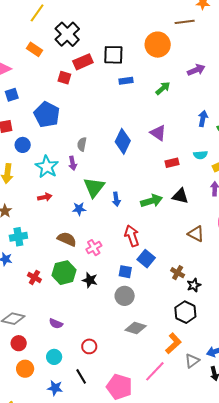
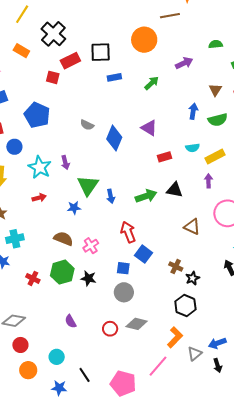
gray semicircle: (82, 144) -> (87, 125), moved, turned -72
purple semicircle: (56, 324) -> (71, 321), moved, turned 40
red circle: (89, 346) -> (110, 329), moved

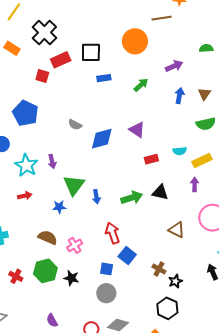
blue arrow: (193, 111) -> (179, 96), moved
blue diamond: (114, 138) -> (102, 139), turned 50

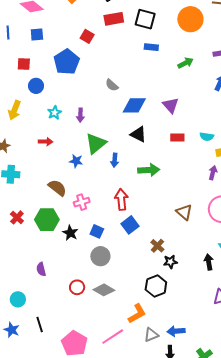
red square: (42, 76) -> (87, 36), moved
cyan star: (26, 165) -> (55, 113), size x0.6
black triangle: (160, 192) -> (138, 134), moved
blue square: (107, 269) -> (97, 231), moved

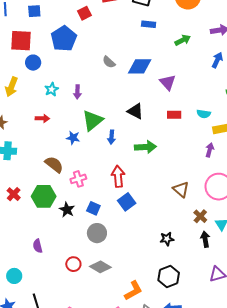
red square: (87, 36) -> (84, 13), turned 32
red square: (24, 64) -> (21, 41), size x1.6
blue diamond: (134, 105) -> (140, 66), moved
brown cross: (157, 246) -> (200, 216), moved
black hexagon: (156, 286) -> (169, 276), moved

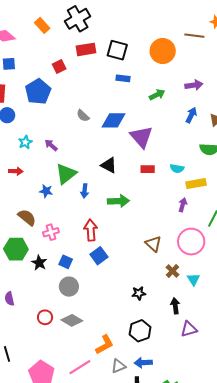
purple triangle: (168, 82) -> (141, 137), size x1.4
purple arrow: (77, 92) -> (51, 145), turned 128
black arrow: (205, 239) -> (175, 306), moved

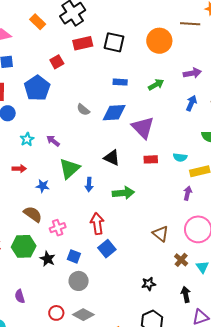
blue rectangle: (123, 78) -> (120, 82), moved
blue star: (46, 191) -> (43, 186), moved

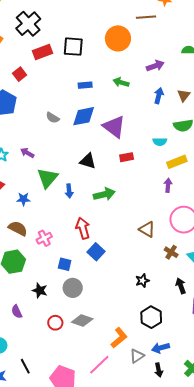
green arrow: (156, 85) -> (121, 82), turned -126
cyan semicircle: (180, 157) -> (160, 142), moved
black star: (48, 259) -> (40, 290), moved

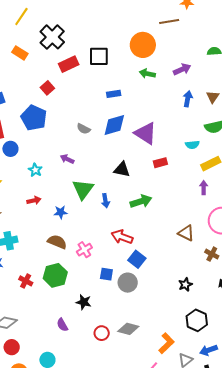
green arrow: (121, 82) -> (147, 74), moved
purple arrow: (27, 153) -> (67, 159), moved
red arrow: (83, 228) -> (122, 237), turned -50
gray circle: (73, 288) -> (128, 283), moved

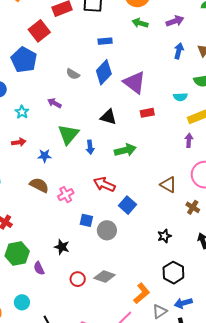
red square: (47, 88) -> (39, 31), size x1.5
blue diamond: (114, 125) -> (104, 72), turned -35
blue square: (137, 259) -> (127, 205), moved
green hexagon: (55, 275) -> (17, 254), moved

